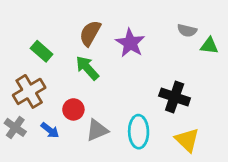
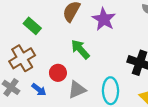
green arrow: (87, 68) -> (80, 49), moved

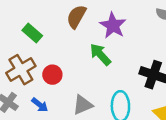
green arrow: (80, 49) -> (100, 54), moved
red circle: (58, 73) -> (52, 75), moved

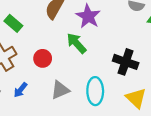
red circle: (52, 75) -> (43, 58), moved
blue arrow: (40, 105) -> (20, 90), turned 91

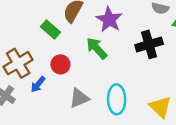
green rectangle: (13, 23) -> (50, 29), moved
black cross: (126, 62) -> (149, 44), moved, turned -35
blue arrow: (20, 90) -> (38, 84), moved

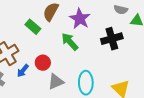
red circle: (60, 64) -> (43, 63), moved

